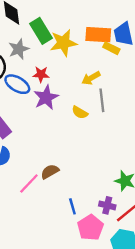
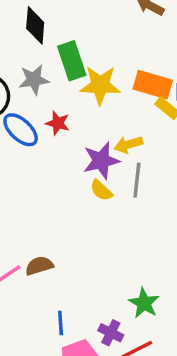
purple star: (46, 98) -> (101, 161), moved

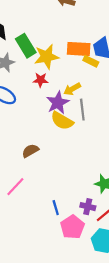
red star: (58, 123) -> (41, 80), moved
yellow semicircle: (101, 190) -> (62, 121), size x1.5
brown semicircle: (39, 266) -> (30, 151), moved

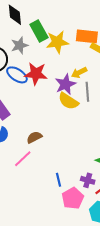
red star: (41, 80) -> (36, 74), moved, size x1.6
brown semicircle: (30, 151) -> (34, 137), moved

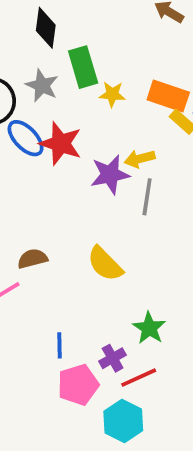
yellow star: (57, 42) -> (112, 94), size x0.6
gray star: (20, 45) -> (42, 85), turned 30
yellow semicircle: (68, 101) -> (105, 264), moved
purple cross: (88, 180) -> (113, 358), turned 32

